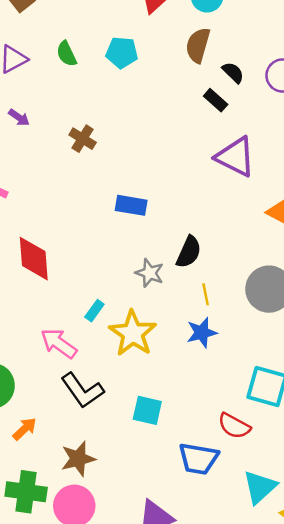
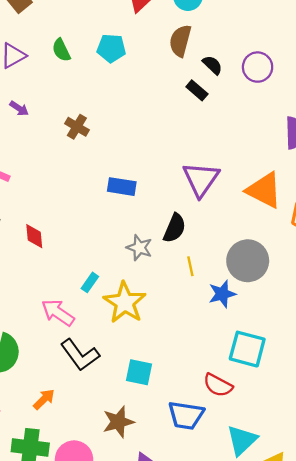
purple triangle: (235, 157) -> (201, 179), moved, turned 39
red diamond: (34, 259) -> (34, 236), size x0.6
blue star: (202, 333) -> (222, 294), moved
orange arrow: (25, 429) -> (44, 399), moved
brown star: (78, 459) -> (118, 422), moved

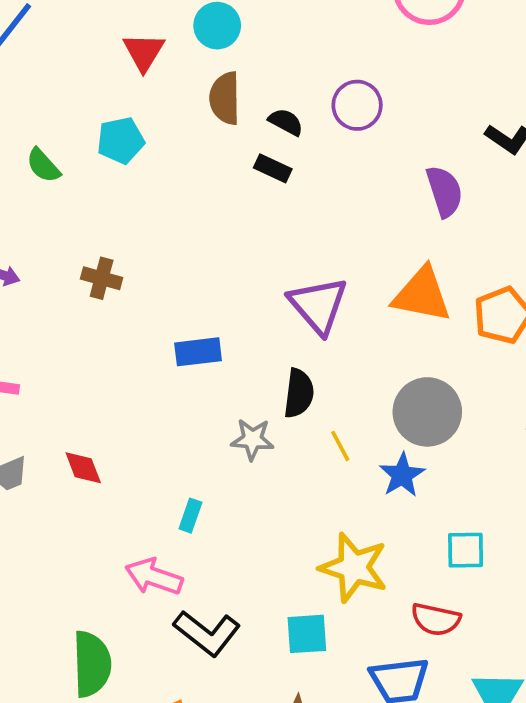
yellow star: (125, 303) -> (354, 568), moved
cyan square: (247, 349) -> (466, 550), size x0.7

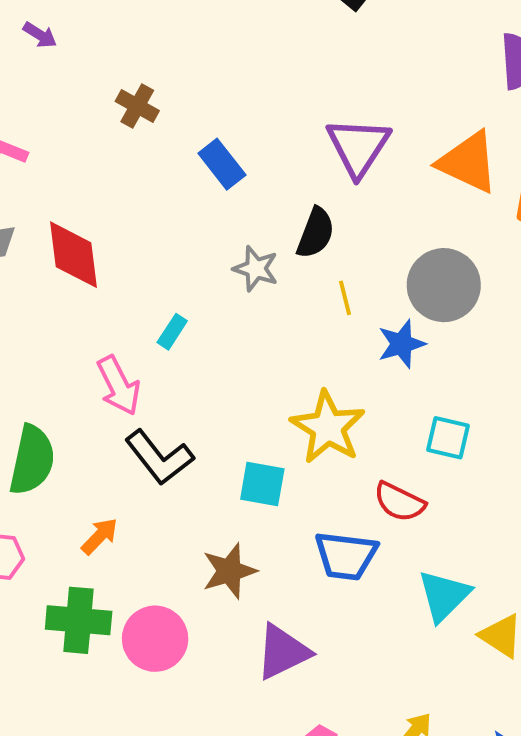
brown cross: (102, 278) -> (137, 106), moved
blue rectangle: (198, 352) -> (222, 164), turned 45
red diamond: (83, 468) -> (73, 255), size x1.6
pink arrow: (154, 577) -> (119, 386), turned -150

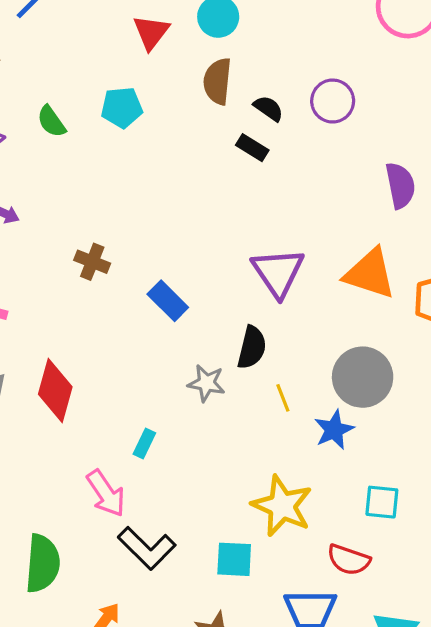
red diamond: (73, 255) -> (55, 391), turned 30

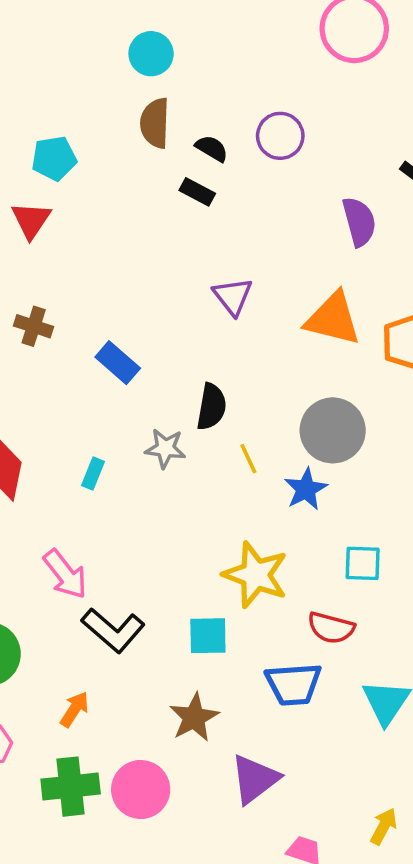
red triangle: (151, 32) -> (31, 220), moved
purple triangle: (278, 272) -> (233, 296), moved, size x0.7
cyan rectangle: (144, 444) -> (93, 473), moved

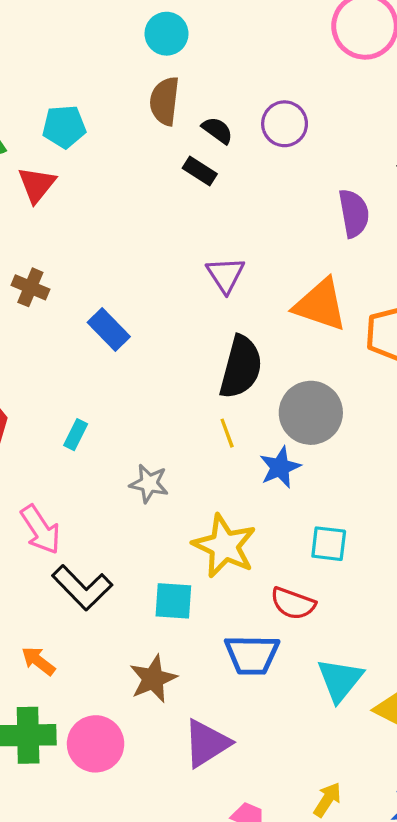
black semicircle: (211, 407) -> (241, 367), moved, size x1.4
gray star: (165, 448) -> (149, 484), moved
orange arrow: (74, 709) -> (38, 661), turned -90

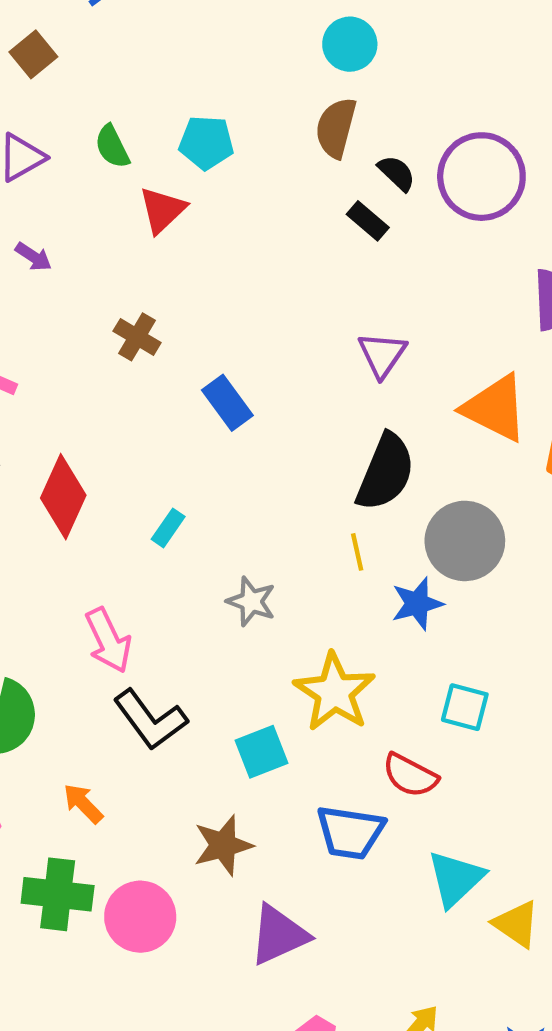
purple circle: (285, 124) -> (481, 177), size x1.5
cyan square: (173, 601) -> (262, 752), turned -33

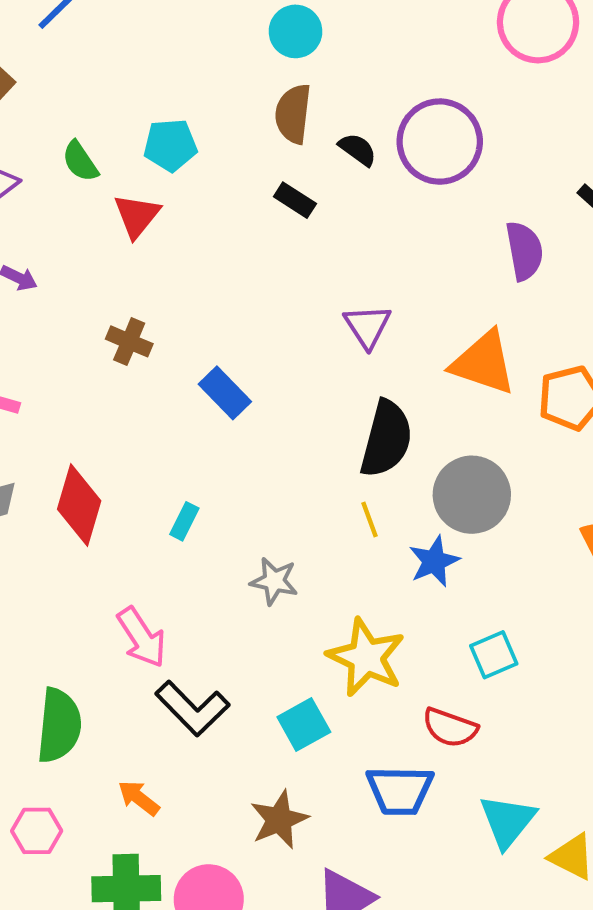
black rectangle: (368, 221) -> (295, 200), moved
cyan square: (465, 707) -> (494, 655), turned -30

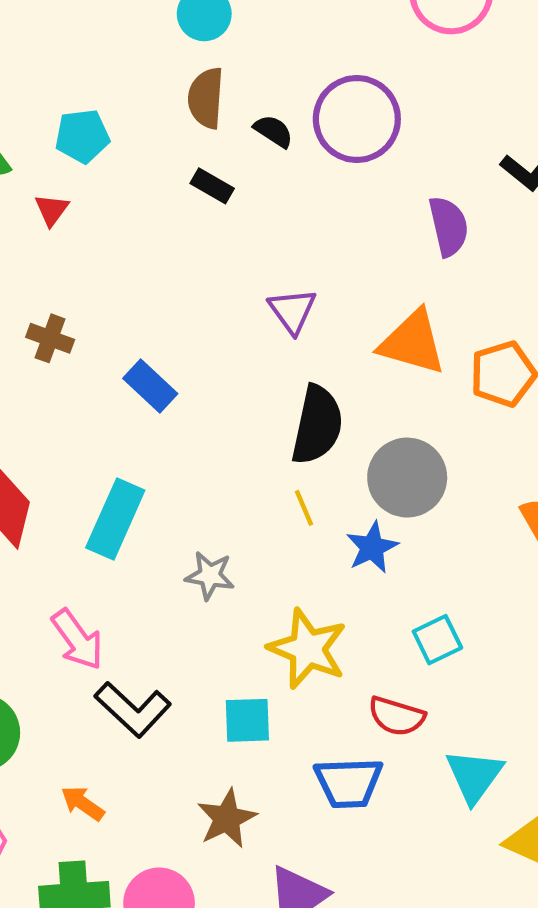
red triangle: (137, 216) -> (52, 210), size x0.7
cyan rectangle: (184, 521) -> (115, 519), size x2.0
cyan square: (304, 724) -> (247, 720), turned 30
cyan triangle: (507, 821) -> (474, 776), moved

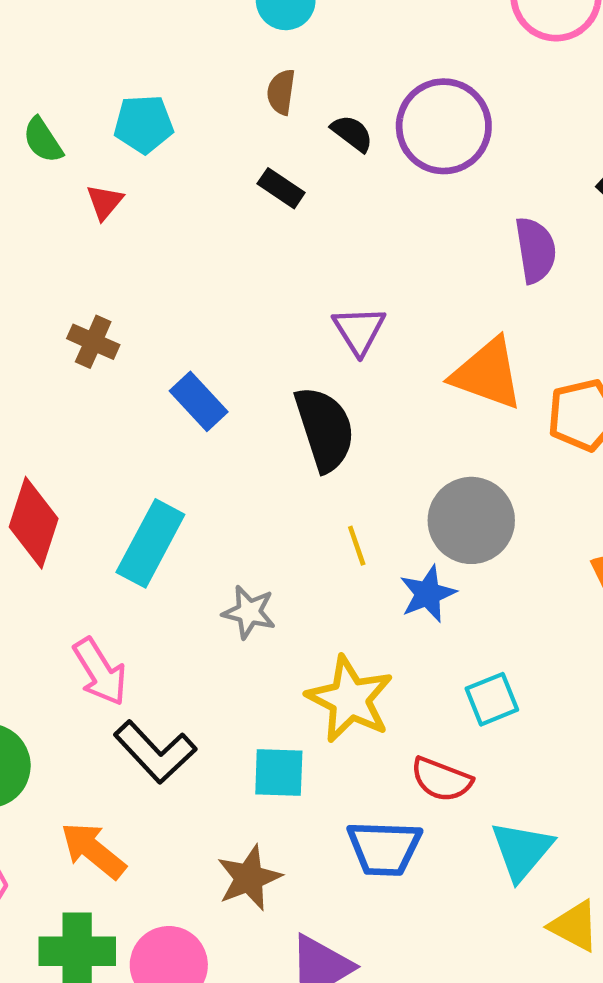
brown semicircle: (206, 98) -> (281, 92), size x0.7
black semicircle: (317, 425) -> (325, 429), moved, turned -34
orange arrow: (83, 803) -> (93, 850), size x1.4

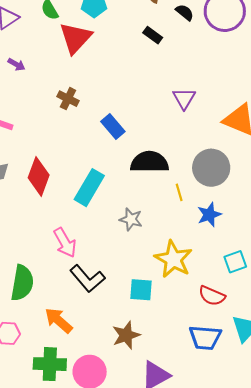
red triangle: (105, 202) -> (76, 38), size x2.0
black semicircle: (325, 429) -> (149, 162), moved, turned -75
gray circle: (471, 520) -> (211, 168), moved
blue trapezoid: (384, 848) -> (205, 338), moved

